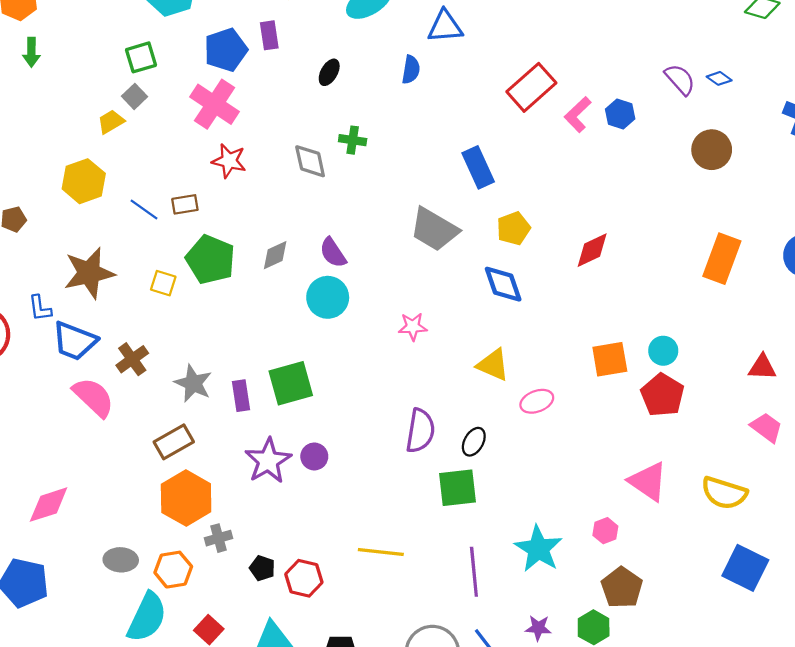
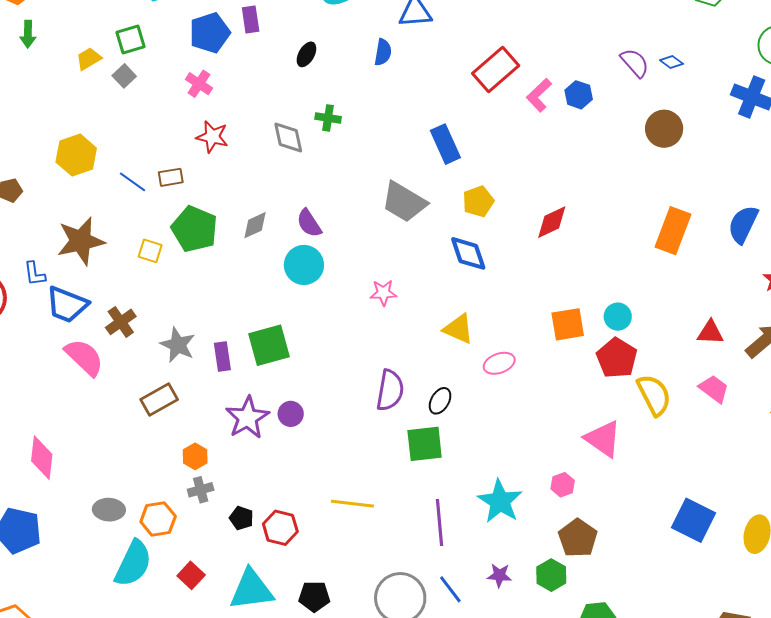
pink cross: (214, 104) -> (199, 84), size x0.6
yellow trapezoid: (111, 122) -> (89, 59), moved
yellow semicircle: (724, 493) -> (654, 395), moved, turned -135
orange hexagon: (186, 498) -> (195, 456), moved, size x0.5
pink diamond: (49, 505) -> (42, 458), turned -66

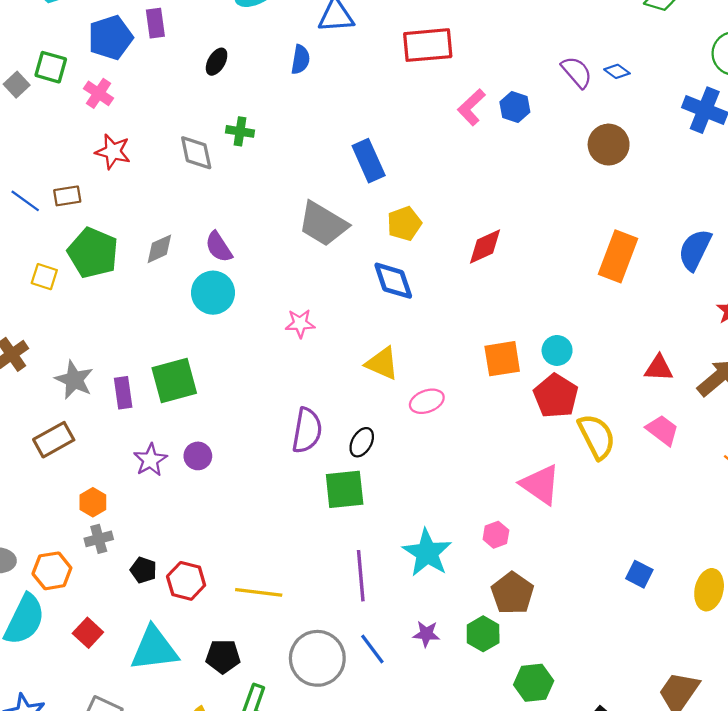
green square: (130, 40) -> (51, 67), moved, turned 32
red rectangle: (496, 69) -> (428, 45), moved, turned 36
purple star: (247, 418) -> (150, 460), size x0.7
yellow line: (352, 504) -> (259, 592), moved
blue square: (694, 520) -> (639, 574), size x0.6

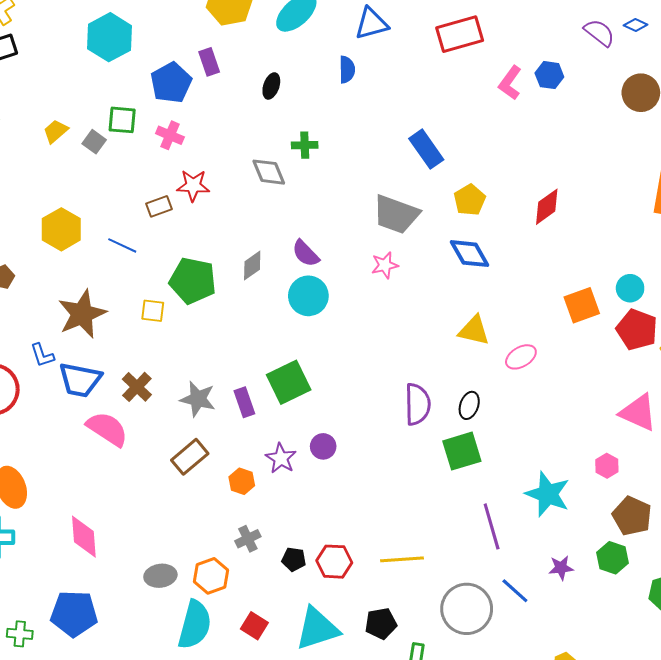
brown rectangle: (67, 196) -> (159, 206), moved
pink star: (300, 323) -> (385, 265), moved
orange hexagon: (93, 502) -> (242, 481), moved

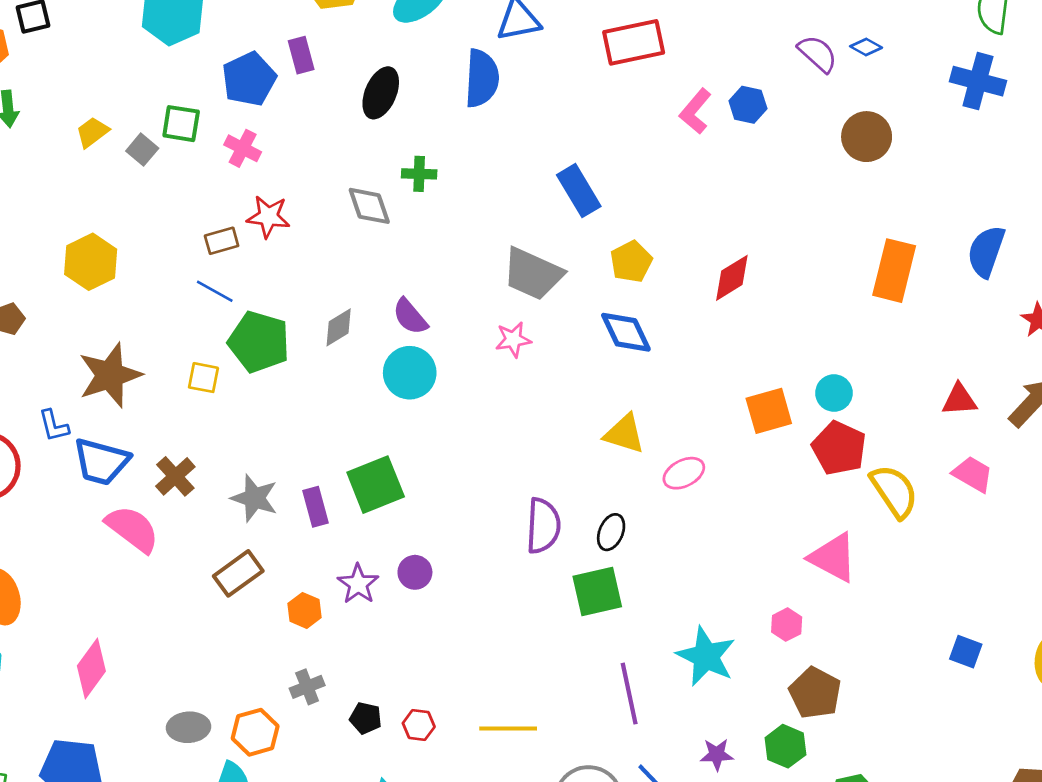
blue semicircle: (347, 69) -> (482, 78), size x1.6
black ellipse: (271, 86) -> (381, 93), size x1.5
blue line: (122, 245) -> (215, 291), moved
pink diamond: (84, 537) -> (91, 668), turned 36
red hexagon: (334, 562) -> (419, 725), size x0.7

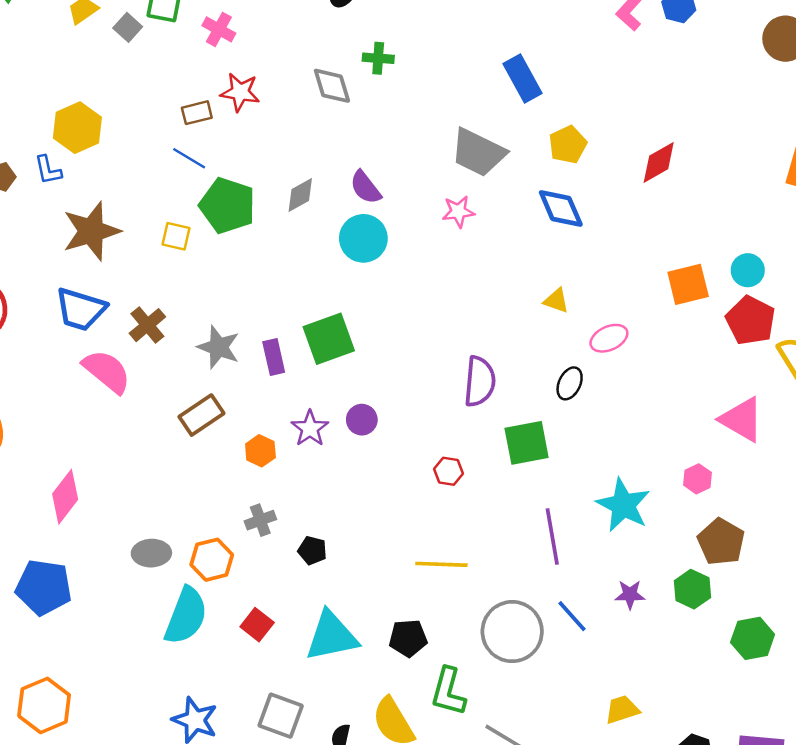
blue L-shape: (54, 426) -> (48, 170), moved
yellow triangle: (624, 434) -> (556, 301), size x0.7
black ellipse: (611, 532) -> (570, 383), moved
red hexagon: (419, 725) -> (449, 471), moved

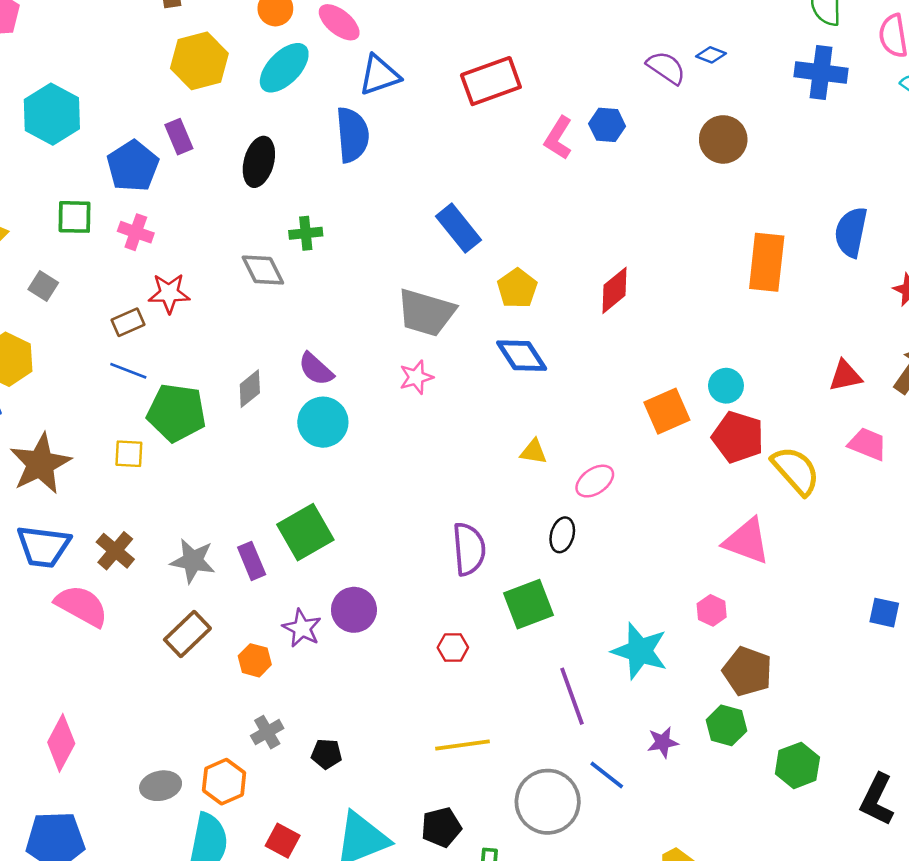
gray square: (128, 27) -> (43, 286), moved
purple circle: (362, 420) -> (354, 610), size x1.4

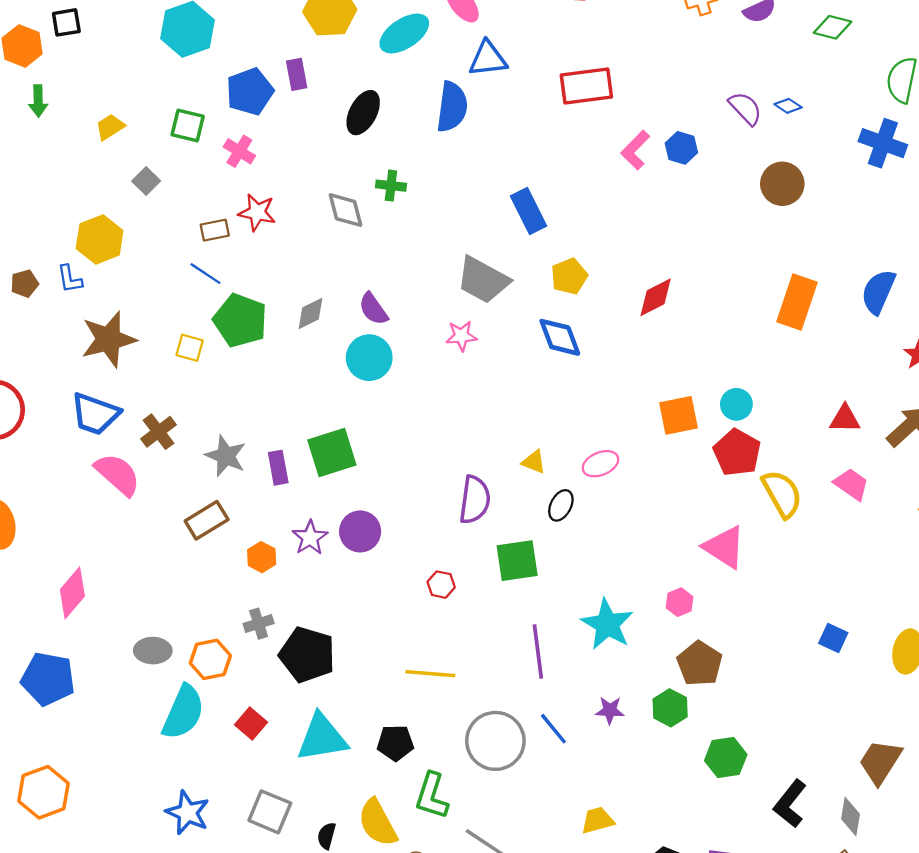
yellow triangle: (534, 452) -> (534, 462), moved
black pentagon: (326, 754) -> (307, 655), size x2.0

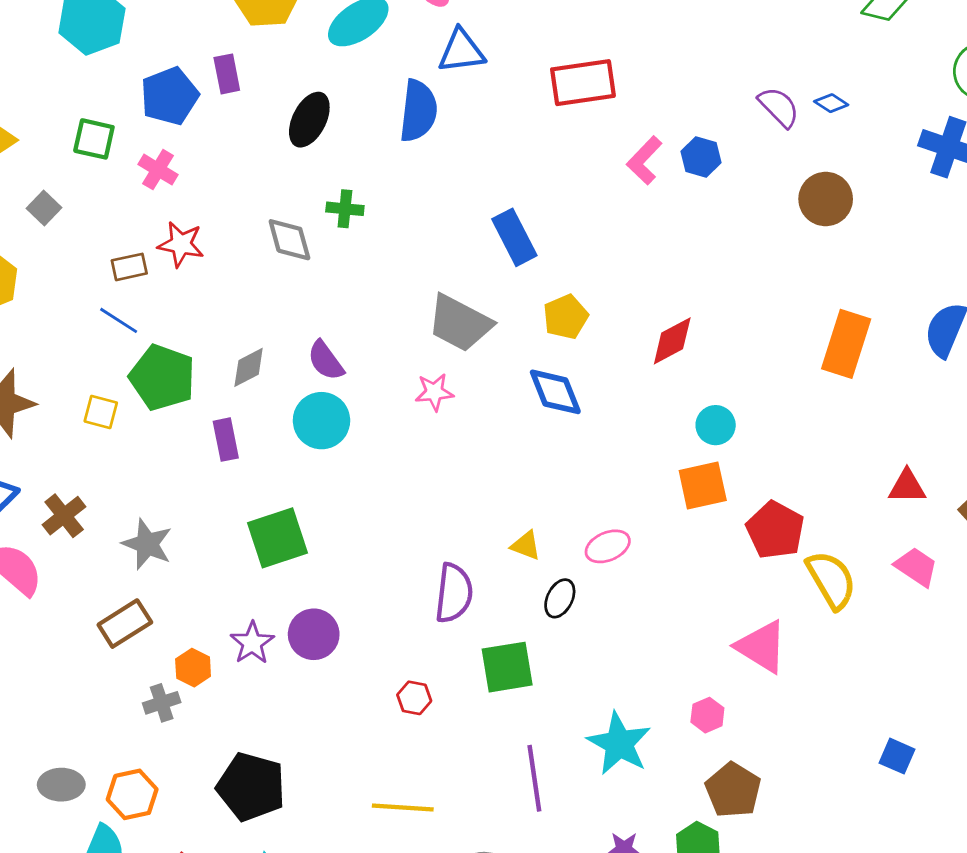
cyan circle: (736, 404) -> (716, 425), moved
purple rectangle: (278, 468) -> (226, 440), moved
gray cross: (259, 624) -> (162, 703), moved

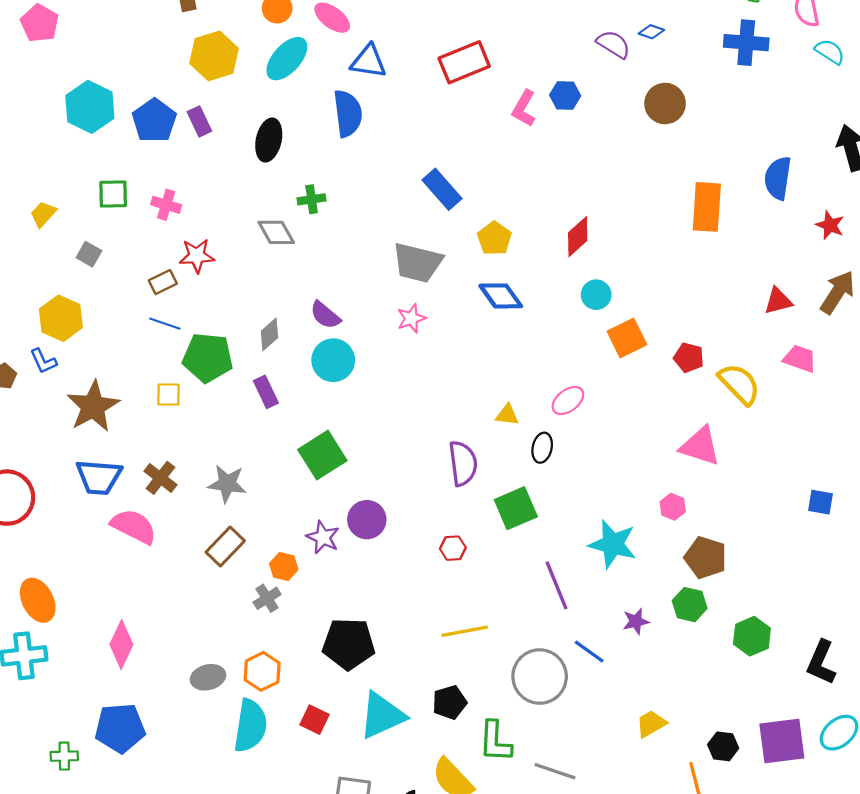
blue triangle: (461, 51) -> (369, 61), turned 30
blue pentagon: (170, 96) -> (154, 121), moved
cyan circle: (716, 425) -> (596, 295), moved
red pentagon: (775, 530) -> (689, 358), size x0.7

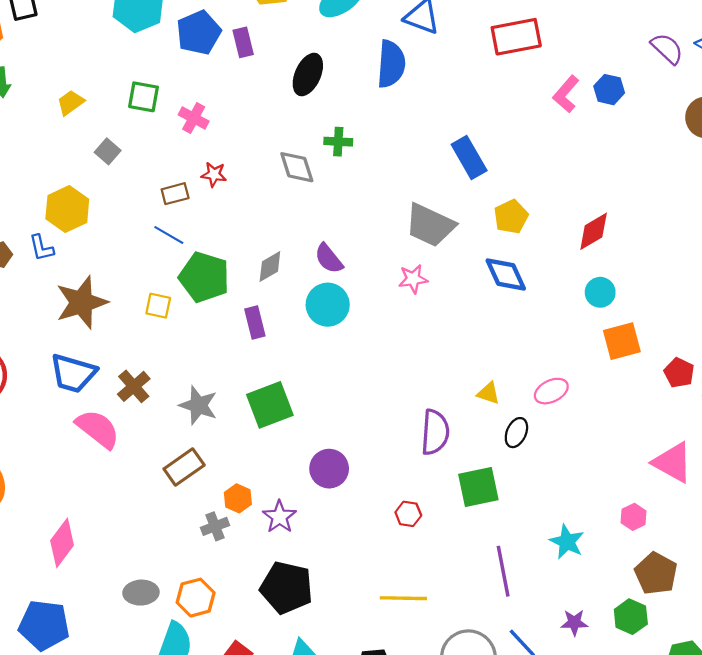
red star: (197, 256) -> (214, 174), size x0.7
green square: (322, 455) -> (270, 405), moved
purple star: (323, 537) -> (279, 517), moved
cyan star: (613, 544) -> (567, 542), size x0.7

